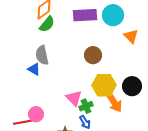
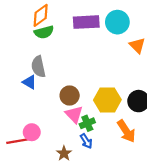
green semicircle: (47, 24) -> (44, 32), turned 36
brown circle: (93, 55) -> (70, 96), moved
orange arrow: (114, 102) -> (126, 131), moved

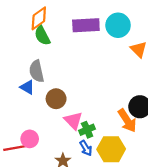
green semicircle: (44, 32) -> (42, 36), turned 78
brown circle: (70, 96) -> (56, 99), moved
yellow hexagon: (107, 100) -> (111, 149), moved
orange arrow: (126, 131) -> (127, 121), moved

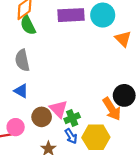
blue triangle: (27, 87) -> (21, 91), moved
brown circle: (56, 99) -> (42, 117), moved

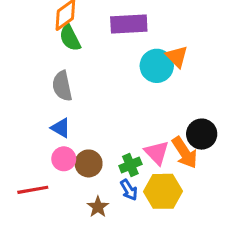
cyan circle: (103, 15) -> (157, 66), moved
orange triangle: (123, 39) -> (177, 57), moved
pink triangle: (59, 109) -> (157, 153), moved
pink circle: (16, 127) -> (64, 159), moved

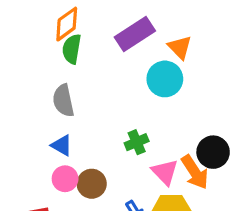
purple rectangle: (129, 24) -> (135, 34), turned -30
green semicircle: (70, 38) -> (72, 49), turned 36
orange triangle: (177, 57) -> (180, 47), moved
green cross: (130, 165) -> (137, 142), moved

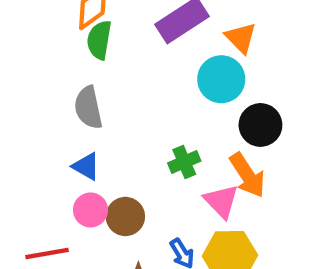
black circle: (213, 152) -> (260, 125), moved
orange arrow: (195, 172) -> (247, 175), moved

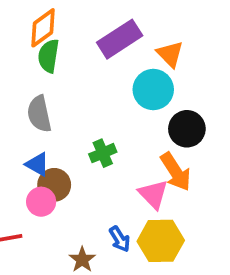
green cross: (184, 162) -> (103, 153), moved
brown circle: (125, 216) -> (54, 185), moved

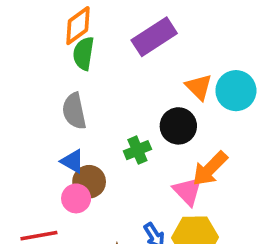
orange triangle: (170, 54) -> (199, 87), moved
cyan circle: (153, 90) -> (236, 91), moved
black circle: (187, 129) -> (178, 126), moved
orange arrow: (176, 172) -> (210, 169), turned 78

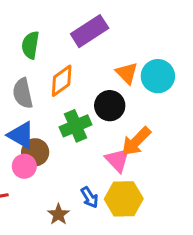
orange diamond: (78, 26) -> (62, 81), moved
green cross: (137, 150) -> (76, 126), size x1.4
blue triangle: (72, 161) -> (21, 135), size x1.4

